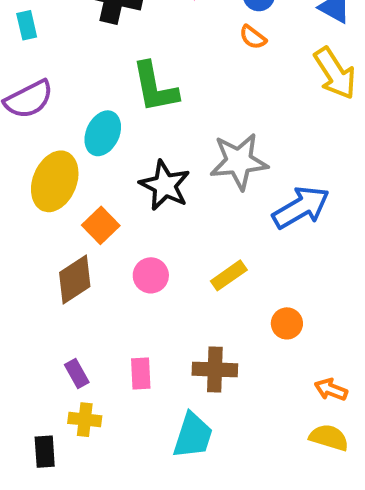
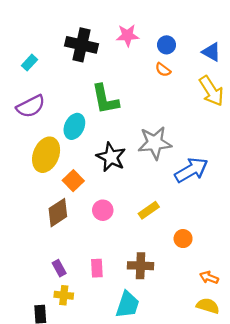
cyan rectangle: (27, 25) -> (30, 63), turned 56

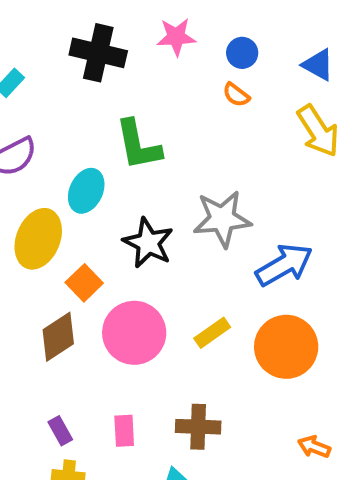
pink circle: (103, 210) -> (134, 333), size x1.8
orange circle: (183, 239) -> (286, 347), moved, size x2.0

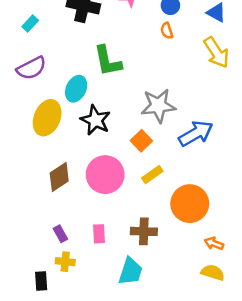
orange semicircle: (236, 95) -> (167, 31), turned 35
black star: (148, 243) -> (95, 120), moved
orange square: (84, 283) -> (141, 141), moved
orange circle: (286, 347) -> (190, 204), moved

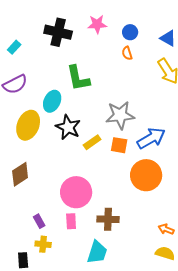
orange square: (141, 141) -> (119, 145), moved, turned -36
pink circle: (105, 175) -> (76, 192), moved
yellow rectangle: (152, 175) -> (92, 142), moved
brown diamond: (59, 177) -> (20, 174), moved
orange circle: (190, 204) -> (146, 175), moved

